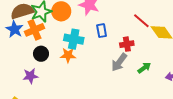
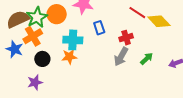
blue star: (15, 29) -> (15, 49), moved

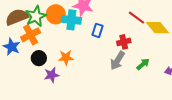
blue rectangle: (99, 28) -> (97, 30), turned 32
cyan cross: (73, 40) -> (71, 20), moved
purple star: (35, 82) -> (52, 75), moved

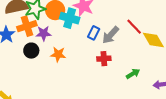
red cross: (124, 42) -> (104, 59), moved
gray arrow: (117, 61) -> (111, 35), moved
purple star: (52, 75) -> (44, 33), moved

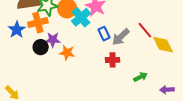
cyan cross: (70, 18) -> (81, 17), turned 30
purple star: (44, 33) -> (53, 40), moved
blue rectangle: (94, 33) -> (104, 34), turned -56

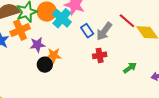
black circle: (41, 47) -> (45, 65), moved

